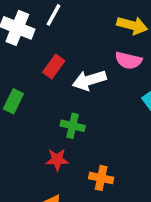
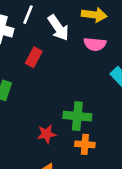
white arrow: (89, 80) -> (58, 28), moved, turned -100
green cross: (73, 126) -> (77, 116), moved, size x1.4

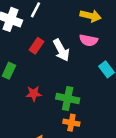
white arrow: (58, 28) -> (61, 50), moved
red star: (47, 134) -> (34, 94), moved

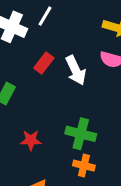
red star: (34, 94) -> (31, 140), moved

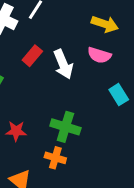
orange cross: (84, 166) -> (55, 158), moved

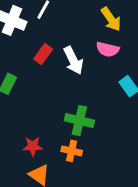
yellow arrow: (105, 24) -> (111, 19), turned 40
red star: (16, 131) -> (33, 146), moved

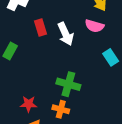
red rectangle: (43, 54) -> (41, 28), turned -56

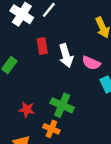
pink semicircle: (94, 26) -> (91, 63), moved
red star: (29, 104) -> (27, 110), moved

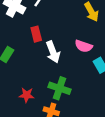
white arrow: (66, 56) -> (53, 52), moved

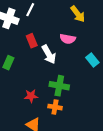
pink semicircle: (84, 46) -> (68, 39), moved

